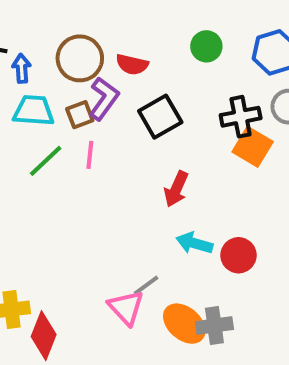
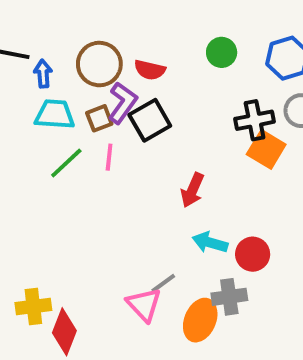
black square: (160, 117) -> (150, 120), moved
orange ellipse: (184, 324) -> (200, 320), turned 72
gray cross: (214, 326) -> (229, 297), moved

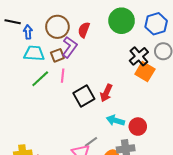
green circle: (222, 52) -> (122, 21), size x1.6
red semicircle: (150, 70) -> (84, 30), turned 98
black square: (150, 120) -> (84, 96), moved
black cross: (255, 120) -> (139, 56), turned -30

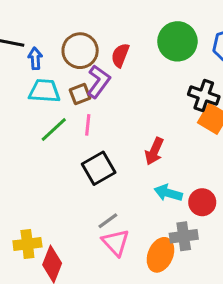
black cross: (139, 56) -> (204, 96), turned -30
black square: (84, 96) -> (99, 168), moved
gray line: (91, 142) -> (108, 221), moved

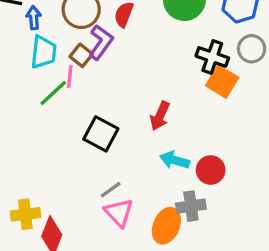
cyan trapezoid: (44, 91) -> (43, 52), turned 92
brown square: (80, 94) -> (81, 55), turned -30
pink line: (88, 125) -> (70, 77), moved
black square: (99, 168) -> (101, 134), turned -32

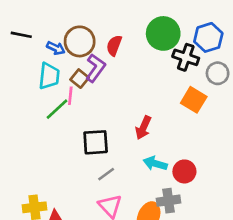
blue arrow: (34, 18) -> (56, 48), moved, turned 120
black cross: (212, 57) -> (186, 57), moved
black square: (101, 134) -> (96, 142), turned -32
gray line: (111, 190) -> (106, 174), moved

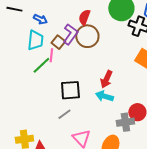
brown circle: (80, 41) -> (87, 36), moved
cyan arrow: (155, 164) -> (104, 96), moved
gray line: (106, 174) -> (64, 114), moved
gray cross: (168, 201) -> (125, 122), moved

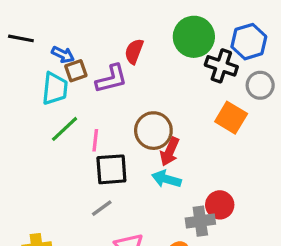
purple L-shape: (70, 34) -> (111, 79), turned 40
brown circle: (87, 36) -> (153, 131), moved
brown square: (58, 42) -> (76, 71), moved, turned 32
pink line: (51, 55) -> (95, 140), moved

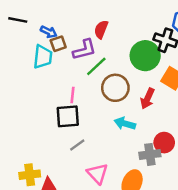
green circle: (194, 37) -> (145, 56), moved
green line: (65, 129) -> (96, 66), moved
red arrow: (170, 152) -> (147, 99), moved
black square: (111, 169) -> (68, 116), moved

